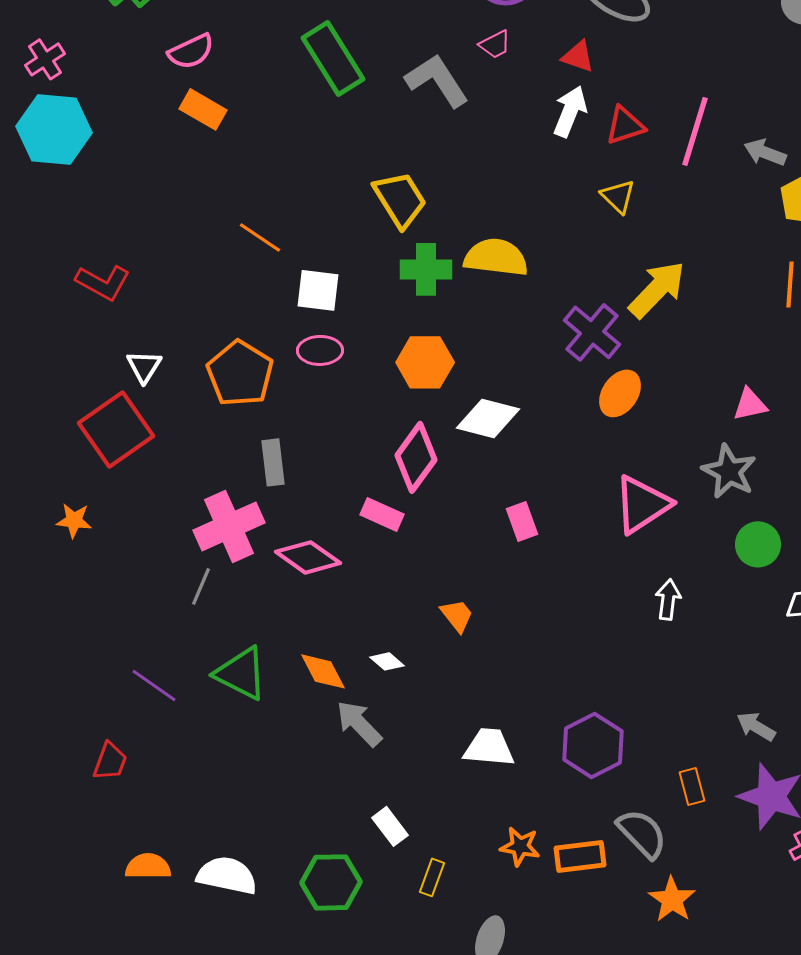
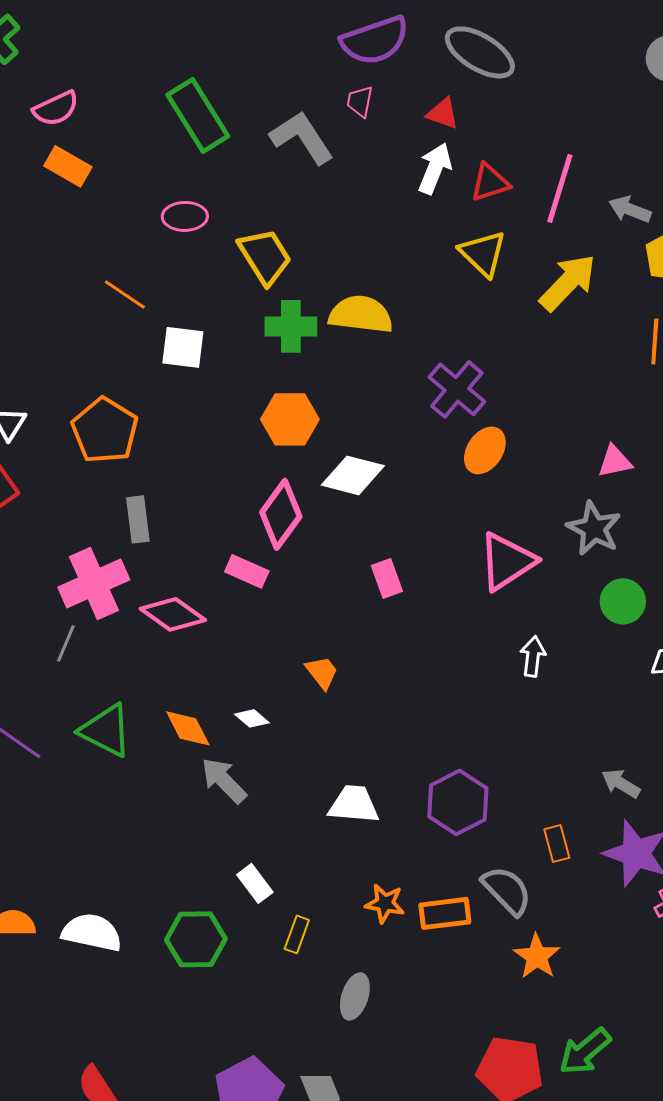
pink trapezoid: (495, 44) -> (360, 101), turned 128
yellow triangle: (618, 196) -> (483, 253), size x1.4
yellow arrow: (657, 289) -> (568, 282), moved
pink ellipse: (320, 350) -> (185, 216), moved

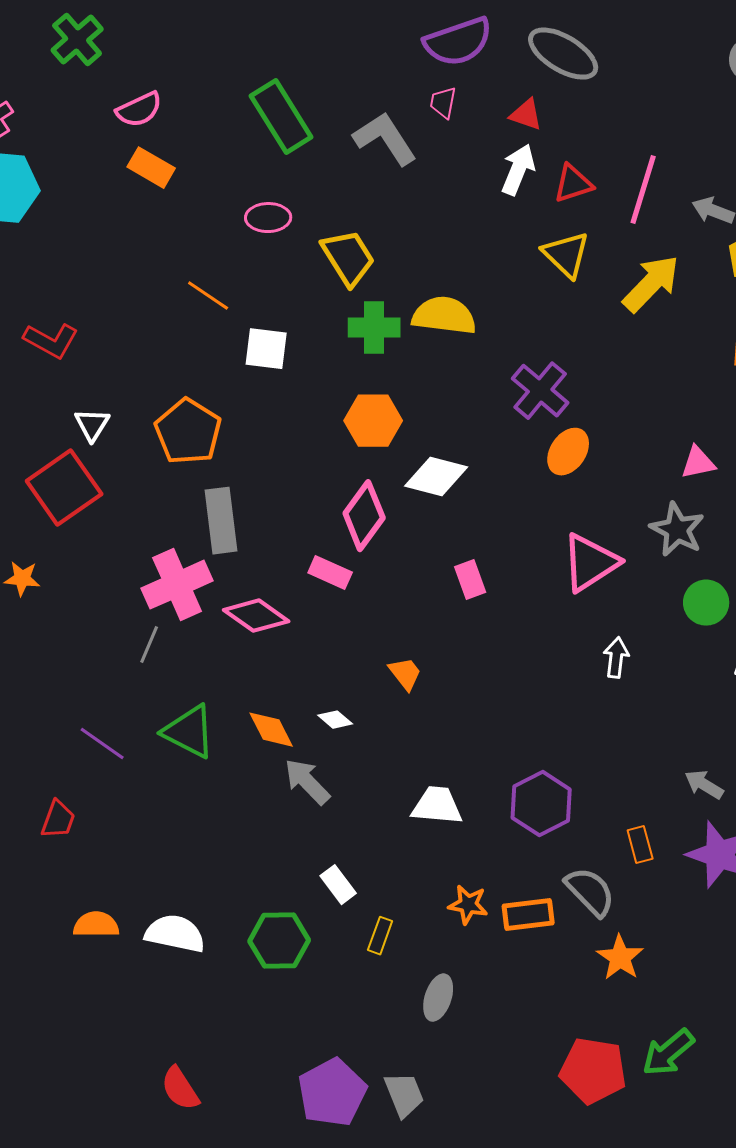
gray rectangle: (138, 519) -> (221, 521), size x1.4

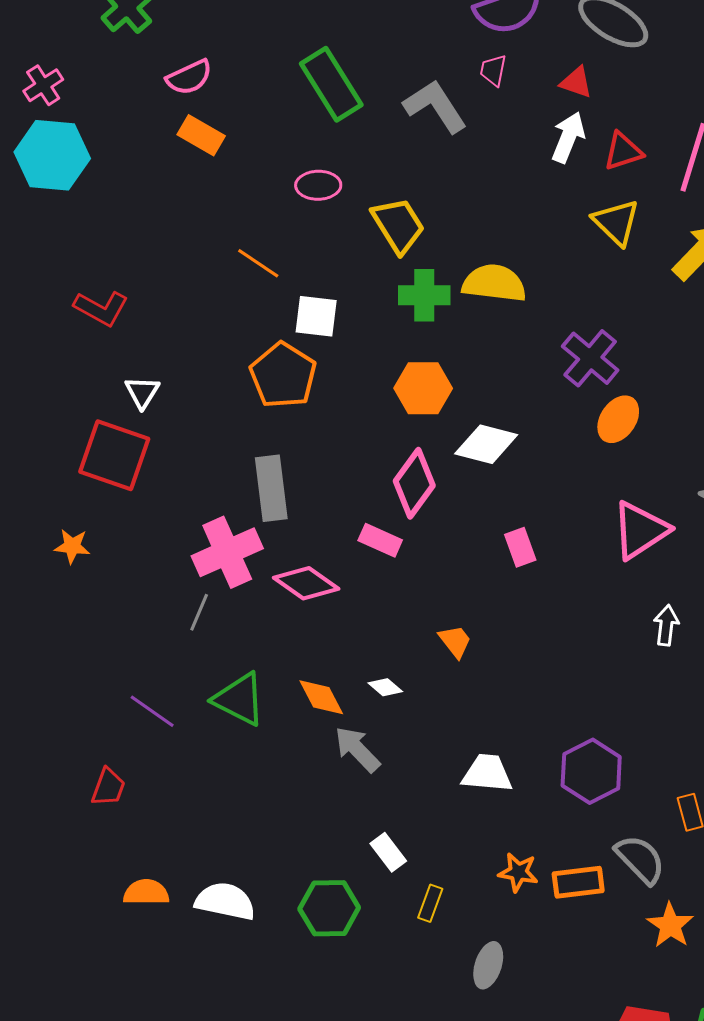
orange pentagon: (188, 432) -> (283, 375), moved
red square: (64, 488) -> (114, 455), turned -36

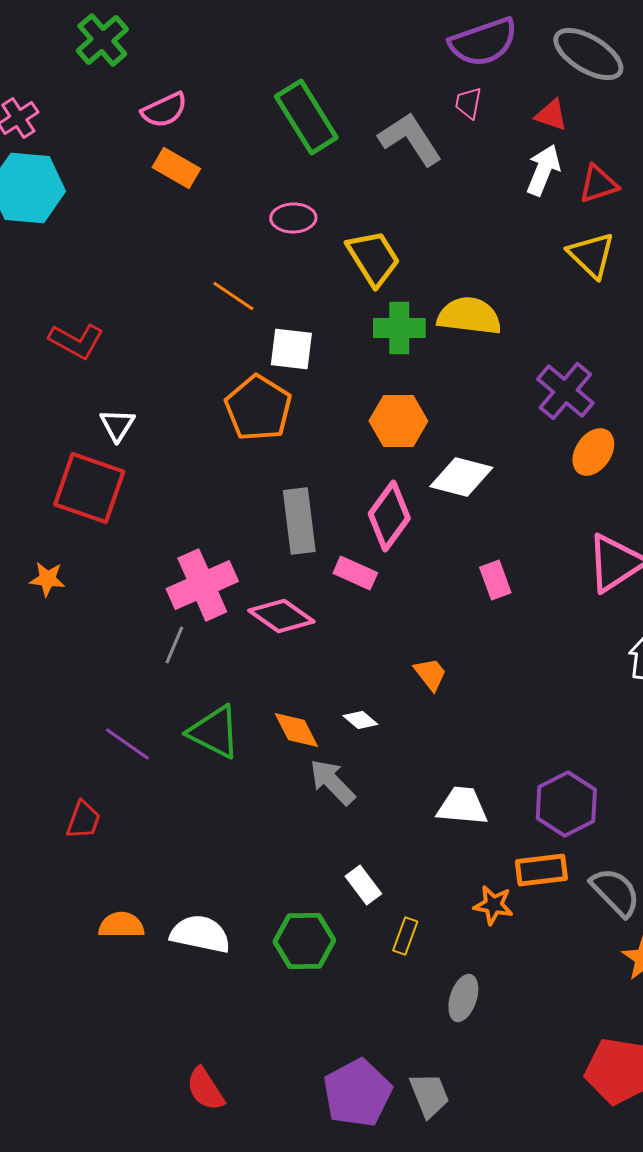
gray rectangle: (271, 488) -> (299, 521), moved
orange rectangle: (578, 882) -> (541, 870), moved

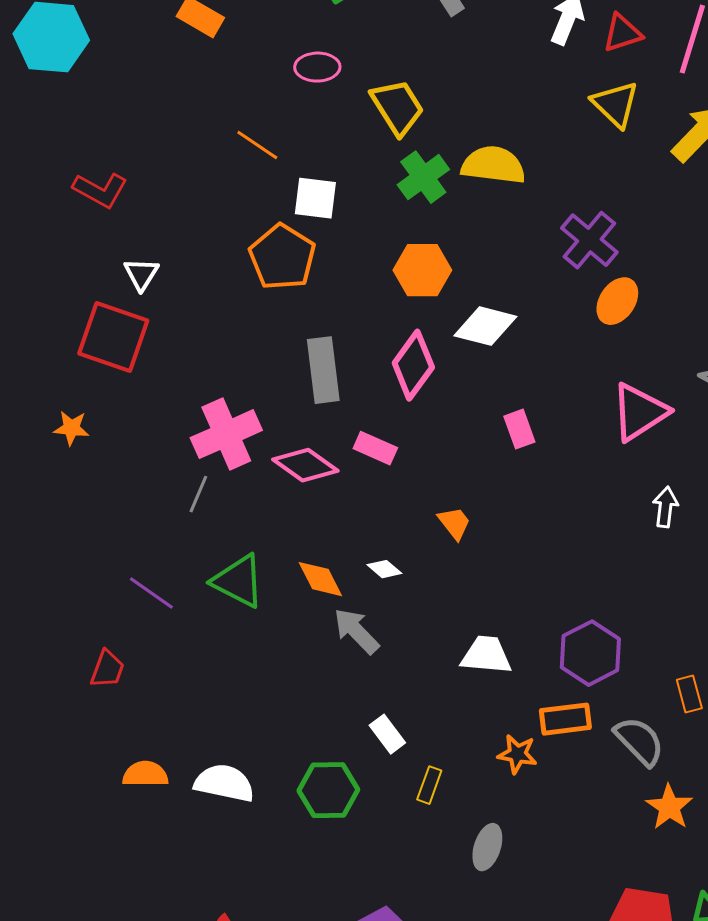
green cross: (399, 328) -> (423, 177), turned -36
pink rectangle: (355, 573) -> (375, 448), moved

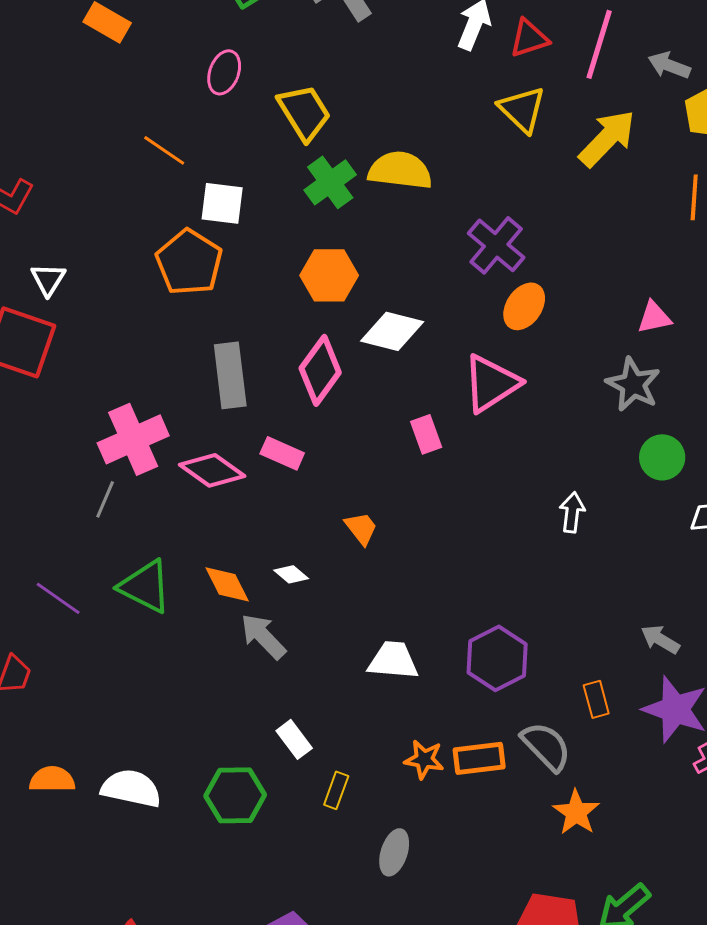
pink ellipse: (317, 67) -> (224, 72), turned -69
pink triangle: (639, 412) -> (491, 383), moved
orange rectangle: (565, 719) -> (479, 758), moved

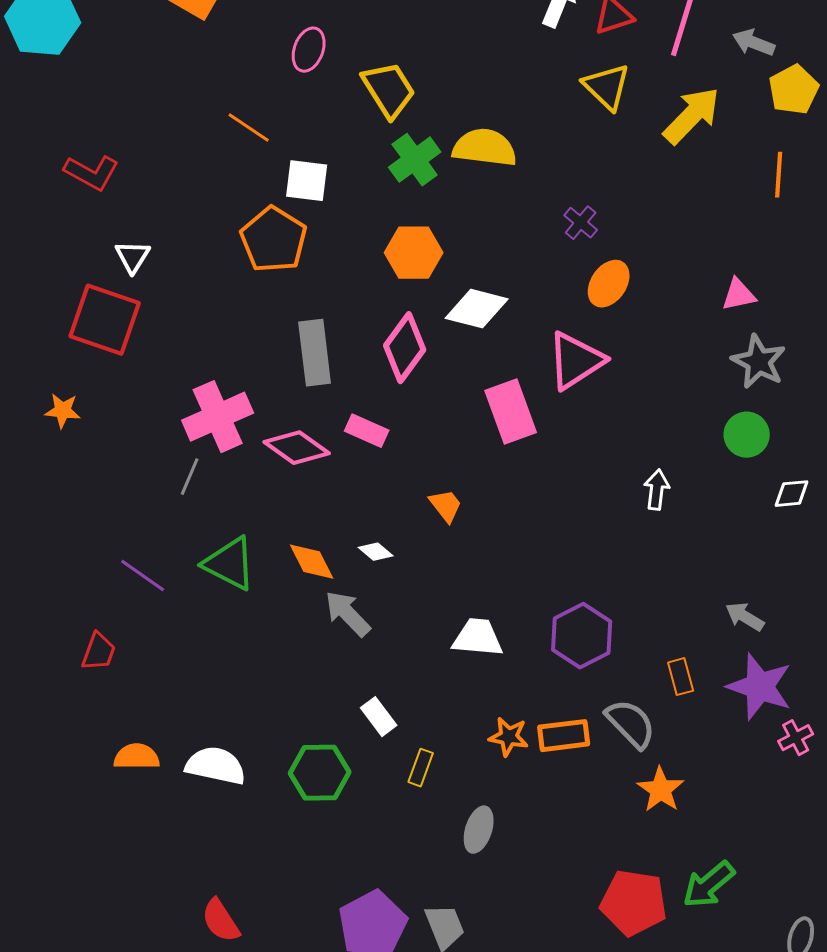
purple cross: (496, 245) -> (581, 223), size x0.6
gray star: (633, 384) -> (759, 362), moved
pink rectangle: (426, 434) -> (511, 412), size x1.6

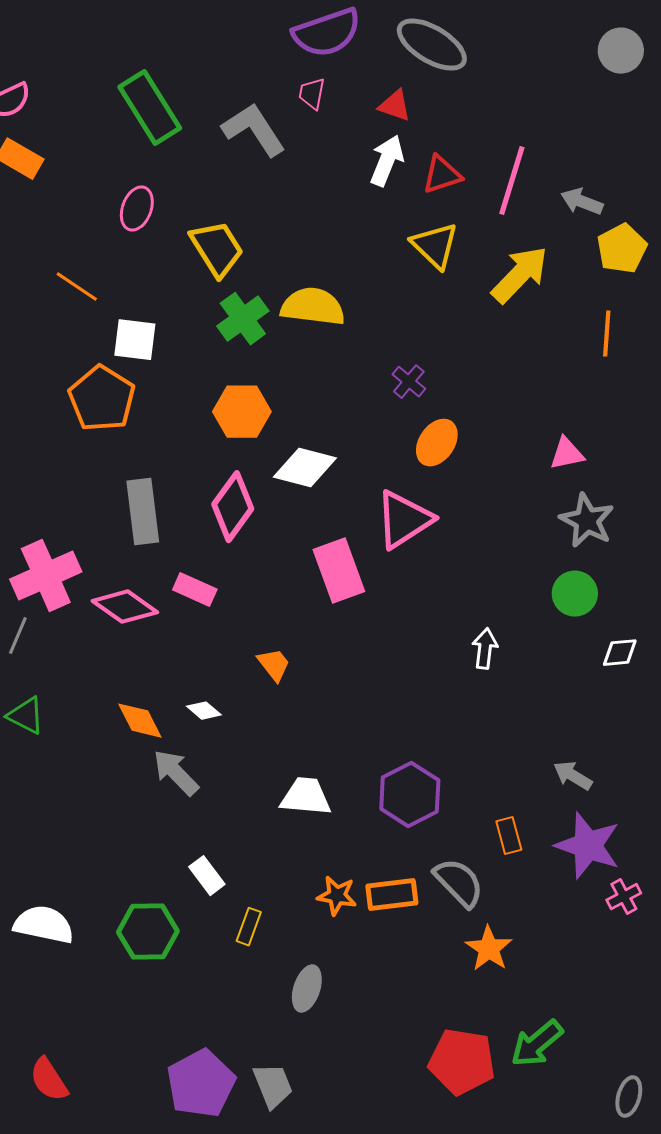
green triangle: (230, 564) -> (26, 716), moved, size x0.7

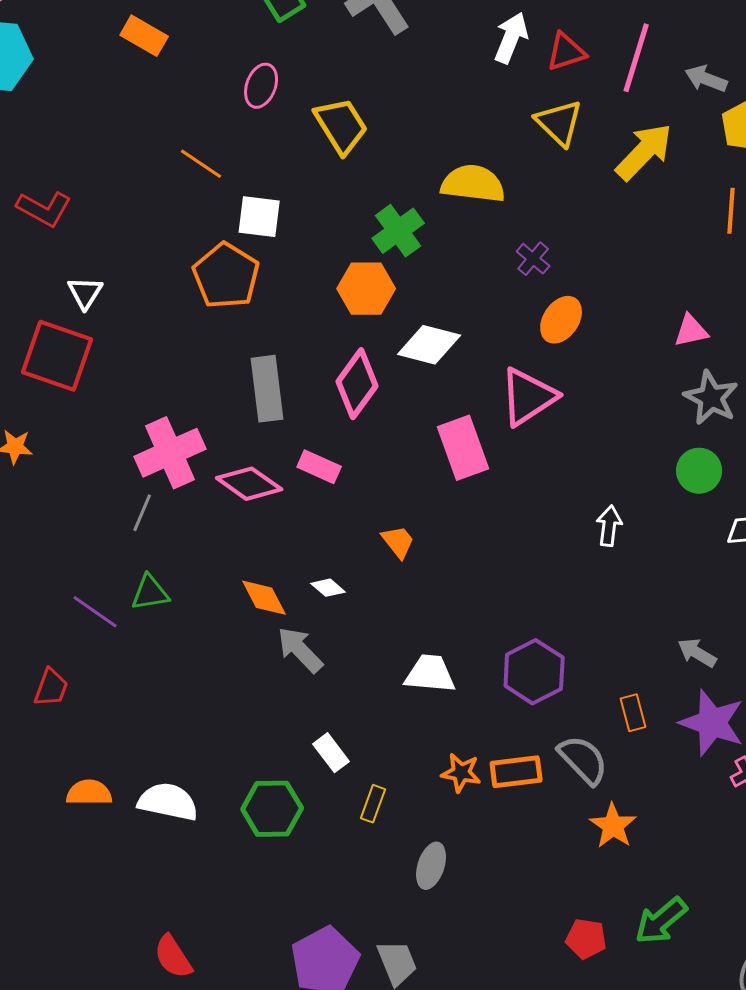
yellow semicircle: (313, 307) -> (473, 184), moved
green cross: (243, 319) -> (398, 231), moved
green triangle: (26, 716) -> (150, 593), turned -36
red pentagon: (462, 1062) -> (586, 939), size x0.6

